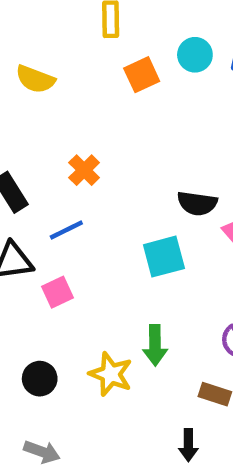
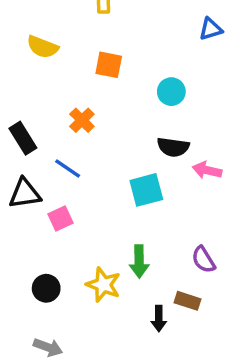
cyan circle: (195, 55) -> (171, 92), moved
orange square: (142, 75) -> (109, 65), moved, turned 36
blue line: (66, 230) -> (68, 168), turned 60
black arrow: (188, 445) -> (159, 319), moved

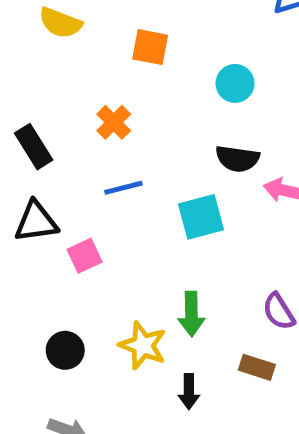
blue line: (68, 168) -> (123, 188), moved, turned -48
black arrow: (159, 319) -> (189, 392), moved

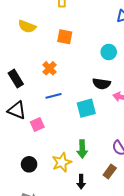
cyan circle: (235, 83) -> (109, 52), moved
black triangle: (36, 222) -> (17, 110), turned 30
yellow star: (143, 345) -> (62, 162), turned 30
brown rectangle: (257, 367) -> (110, 171), turned -72

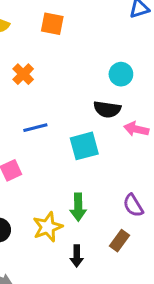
orange square: (65, 37) -> (52, 24), moved
cyan circle: (109, 52) -> (121, 74), moved
orange cross: (49, 68) -> (23, 74), moved

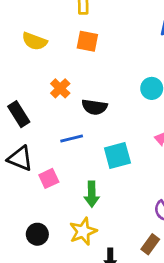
black semicircle: (107, 109) -> (95, 107), moved
green arrow: (78, 207) -> (92, 194), moved

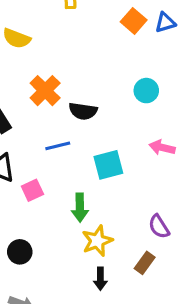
orange square: (87, 41) -> (134, 21), moved, turned 30
orange cross: (60, 88) -> (45, 91), size x1.4
yellow star: (83, 231) -> (97, 241), moved

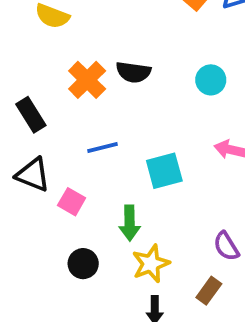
black semicircle: (83, 111) -> (133, 72), moved
pink square: (32, 190) -> (72, 202), turned -35
black circle: (20, 252) -> (83, 264), moved

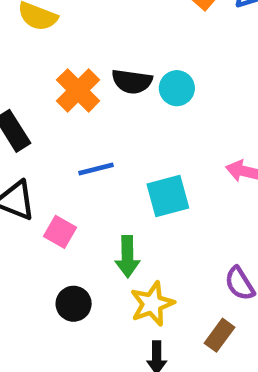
cyan circle: (211, 80) -> (177, 88), moved

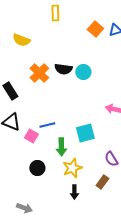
blue line: (96, 169) -> (47, 125), moved
cyan square: (168, 196) -> (85, 133), moved

